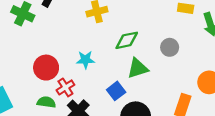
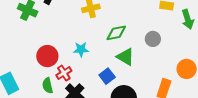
green triangle: (138, 68) -> (126, 57), turned 48
green semicircle: (46, 102) -> (48, 86), turned -112

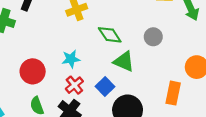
green diamond: (116, 33) -> (110, 35), turned 75
red cross: (64, 73) -> (74, 85), moved

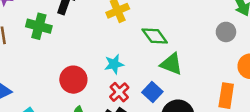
gray circle: (153, 37) -> (226, 32), moved

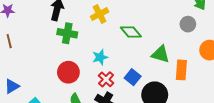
green cross: (39, 26) -> (67, 33), moved
green triangle: (171, 64) -> (161, 54), moved
orange rectangle: (226, 96) -> (181, 70), moved

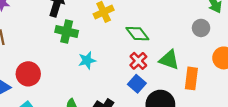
cyan star: (100, 57) -> (87, 60), moved
red circle: (68, 72) -> (28, 74), moved
red cross: (106, 79) -> (138, 61), moved

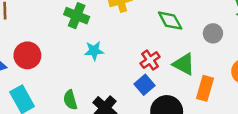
gray circle: (201, 28) -> (213, 33), moved
green diamond: (137, 34) -> (170, 21), moved

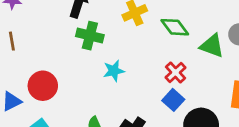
green diamond: (170, 21) -> (175, 27), moved
green triangle: (184, 64) -> (212, 46), moved

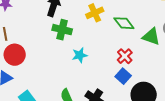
red circle: (43, 86) -> (15, 55), moved

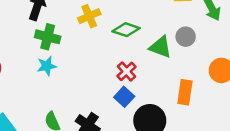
green diamond: (124, 23) -> (126, 30), turned -35
cyan star: (80, 55) -> (47, 66), moved

